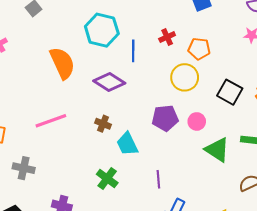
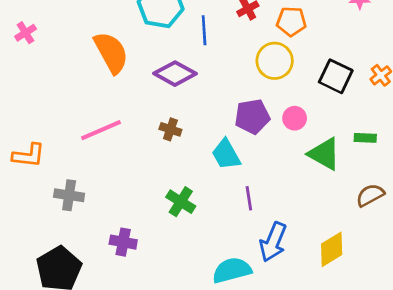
cyan trapezoid: (127, 144) -> (226, 154), moved

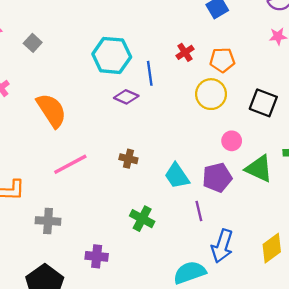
orange semicircle: (111, 53) -> (51, 110), moved
purple diamond: (175, 74) -> (126, 97), moved, size x0.7
purple pentagon: (252, 116) -> (217, 177), moved

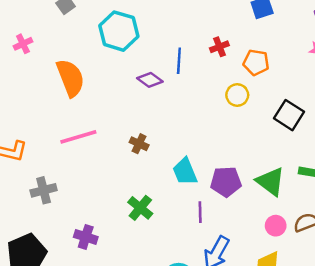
cyan hexagon: (112, 55) -> (119, 31), moved
yellow circle: (211, 94) -> (237, 95), size x0.7
pink circle: (232, 141) -> (276, 226), moved
gray cross: (48, 221) -> (44, 190), turned -30

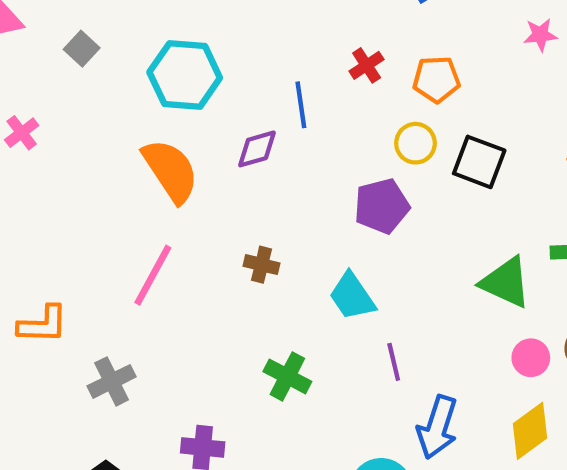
orange semicircle: (70, 78) -> (171, 171), moved
purple diamond: (150, 80) -> (257, 149), turned -40
black square: (289, 115) -> (479, 162), moved
pink line: (78, 137) -> (153, 275), turned -33
purple pentagon: (226, 182) -> (382, 206), moved

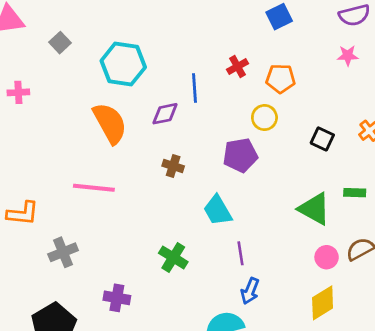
pink cross: (22, 133) -> (18, 92), turned 30
black square: (479, 162) -> (322, 139), moved, size x0.7
brown cross: (262, 265) -> (173, 166), moved
pink line: (153, 275) -> (94, 188), turned 63
blue arrow: (437, 427) -> (250, 291), moved, size x0.7

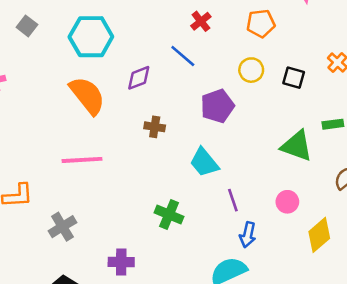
orange pentagon: (281, 79) -> (261, 23), moved
blue line: (195, 88) -> (183, 56), moved, turned -36
yellow circle: (264, 118) -> (251, 70), moved
pink circle: (327, 257) -> (287, 202), moved

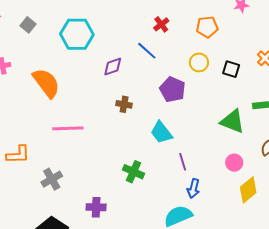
orange semicircle: (87, 96) -> (46, 83), moved
purple pentagon: (217, 106) -> (172, 89), turned -30
pink circle: (287, 202) -> (234, 163), moved

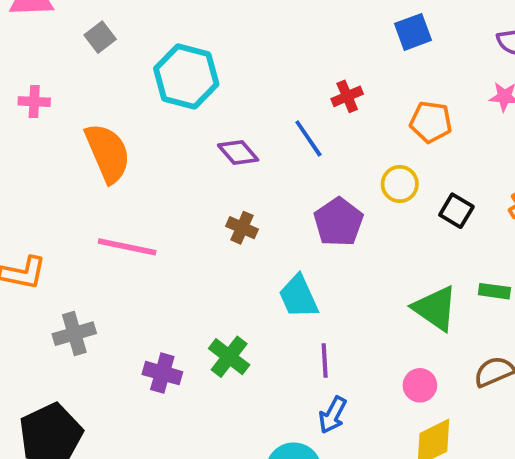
purple diamond: (113, 67) -> (238, 153), turned 55
purple cross: (96, 207) -> (162, 373), moved

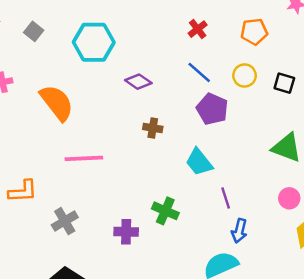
blue line: (308, 138) -> (199, 72), moved

